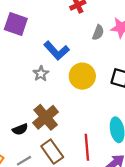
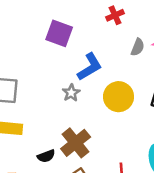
purple square: (16, 24) -> (59, 33), moved
blue L-shape: (57, 51) -> (90, 67), turned -80

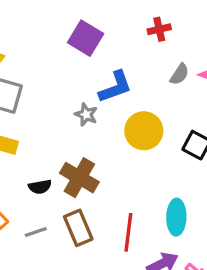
gray star: (71, 93) -> (86, 115), turned -30
brown cross: (76, 143) -> (79, 178), turned -32

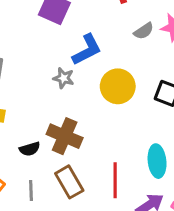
gray semicircle: (179, 74) -> (144, 31), turned 30
gray line: (36, 232) -> (31, 190), turned -66

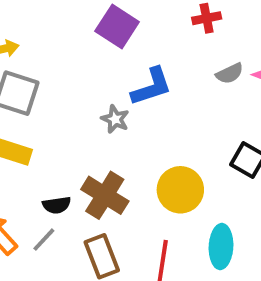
yellow circle: (118, 86) -> (180, 190), moved
gray line: (31, 190) -> (44, 240), moved, turned 36

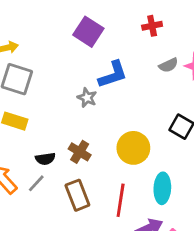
brown cross: (105, 195) -> (80, 152), size x0.7

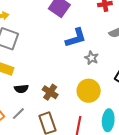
gray star: (87, 98) -> (91, 58), moved
black semicircle: (45, 159) -> (21, 89), moved

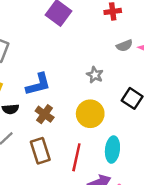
blue L-shape: (76, 38) -> (38, 84), moved

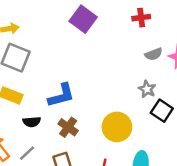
gray star: (95, 75) -> (147, 89), moved

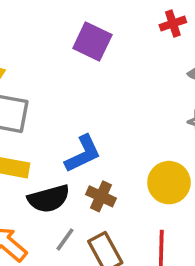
black semicircle: (32, 122) -> (49, 199), size x1.6
gray line: (27, 153) -> (65, 239), moved

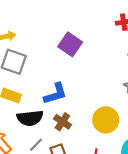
purple square: (92, 41) -> (70, 44), moved

